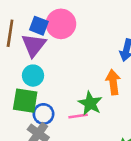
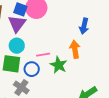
blue circle: (43, 114) -> (32, 69), moved
pink line: (78, 116) -> (43, 55), moved

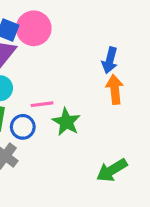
orange arrow: (75, 49) -> (115, 89), moved

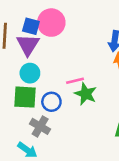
pink line: (42, 104) -> (75, 81), moved

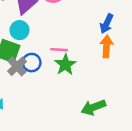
gray cross: (40, 126) -> (17, 66), moved

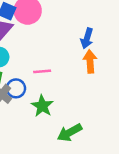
green star: (65, 65) -> (42, 106), moved
green arrow: (93, 107) -> (70, 133), moved

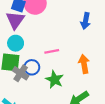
orange arrow: (90, 61) -> (84, 64), moved

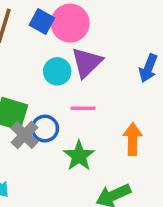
purple triangle: (15, 20) -> (87, 62), moved
cyan circle: (16, 43) -> (57, 71), moved

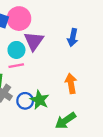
pink line: (83, 108) -> (16, 66), moved
blue circle: (45, 129) -> (25, 101), moved

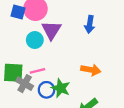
pink line: (16, 66) -> (37, 71), moved
orange arrow: (71, 83) -> (91, 70), turned 114

